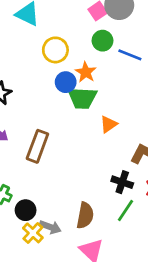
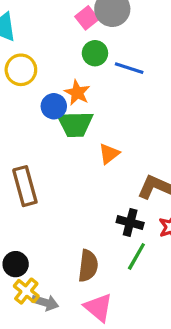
yellow circle: (55, 50) -> (21, 70), moved
brown rectangle: (37, 146) -> (25, 186), turned -32
gray arrow: (50, 227) -> (45, 302), moved

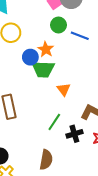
orange triangle: (109, 154) -> (64, 89), turned -32
black cross: (130, 223) -> (74, 134), turned -35
green line: (136, 256) -> (54, 122), moved

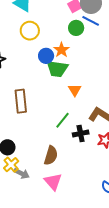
blue line: (80, 36) -> (91, 21), moved

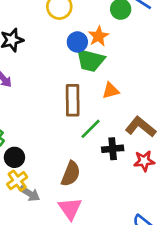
orange triangle: (75, 90) -> (111, 91), turned 40
brown rectangle: (21, 101) -> (73, 100), moved

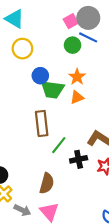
orange star: (99, 36) -> (77, 77), moved
orange triangle: (111, 91) -> (77, 97), moved
gray arrow: (30, 194) -> (22, 210), moved

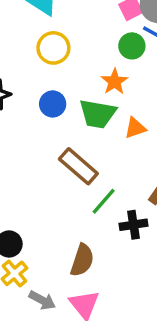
blue circle: (40, 76) -> (53, 104), moved
orange star: (77, 77) -> (115, 82), moved
brown rectangle: (42, 123) -> (78, 166), turned -45

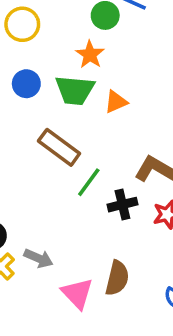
brown semicircle: (82, 260) -> (117, 278), moved
gray arrow: (42, 300) -> (39, 258), moved

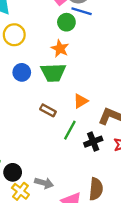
orange triangle: (116, 102) -> (81, 101), moved
brown rectangle: (59, 147) -> (48, 110), size x0.6

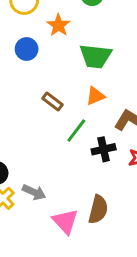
orange star: (60, 49) -> (58, 25), moved
green trapezoid: (53, 73) -> (96, 56), moved

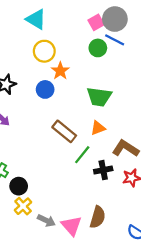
orange star: (58, 25) -> (60, 71), moved
brown rectangle: (52, 102) -> (64, 131), size x1.5
gray arrow: (34, 192) -> (46, 221), moved

